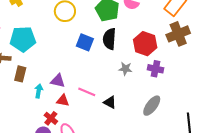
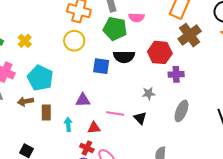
cyan pentagon: (23, 39) -> (40, 78), turned -30
black semicircle: (109, 39) -> (124, 57), turned -80
gray star: (125, 69) -> (149, 94), moved
purple triangle: (58, 81) -> (83, 100), moved
black triangle: (110, 102) -> (140, 118), turned 32

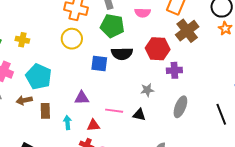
pink semicircle: (137, 17) -> (143, 13), moved
yellow cross: (25, 41) -> (22, 40), turned -32
black triangle: (140, 118) -> (139, 115), turned -32

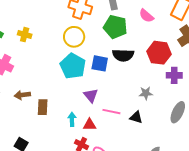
pink semicircle: (143, 13) -> (146, 16), turned 35
cyan pentagon: (39, 77) -> (73, 66), moved
purple triangle: (82, 98) -> (91, 95), moved, turned 49
cyan arrow: (67, 122) -> (72, 119), moved

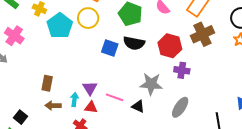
cyan pentagon: (73, 66) -> (60, 26), moved
gray star: (146, 93) -> (151, 84), size x1.6
brown arrow: (22, 95) -> (53, 106), moved
purple triangle: (91, 95) -> (90, 88), moved

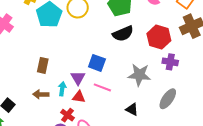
black semicircle: (134, 43) -> (123, 34), turned -35
blue square: (110, 48) -> (97, 63), moved
brown rectangle: (47, 83) -> (43, 65), moved
black triangle: (138, 106) -> (132, 109), moved

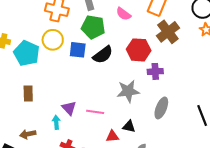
blue square: (97, 63) -> (78, 50), moved
brown rectangle: (43, 65) -> (28, 94), moved
brown arrow: (41, 94) -> (28, 134), moved
red triangle: (79, 97) -> (112, 136), moved

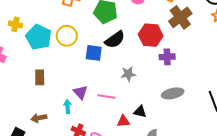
yellow circle: (53, 40) -> (67, 36), moved
blue square: (78, 50) -> (94, 53), moved
gray star: (128, 91) -> (128, 74), moved, size x0.7
gray ellipse: (161, 108) -> (173, 93), turned 55

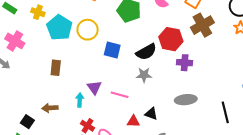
black semicircle: (115, 40) -> (146, 52), moved

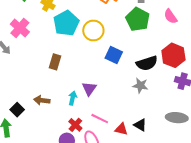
pink line: (120, 95) -> (100, 119), moved

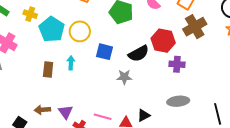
gray star: (140, 86) -> (124, 77), moved
purple triangle: (89, 89) -> (65, 112), moved
cyan arrow: (73, 98) -> (71, 63), moved
black triangle: (140, 125) -> (144, 115), turned -48

